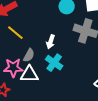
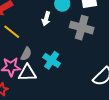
white arrow: (51, 42) -> (46, 19), moved

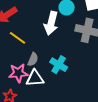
white arrow: (46, 19) -> (51, 23), size x1.6

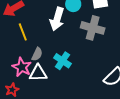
yellow line: (18, 38) -> (23, 32), turned 30
pink star: (18, 73) -> (22, 67), turned 30

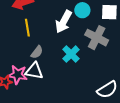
cyan cross: (62, 61) -> (71, 54), moved
pink star: (22, 67) -> (18, 75), moved, turned -30

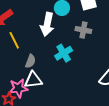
gray cross: (97, 38) -> (83, 30), size x0.7
cyan cross: (71, 54) -> (64, 53), turned 30

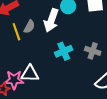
gray cross: (83, 30) -> (93, 51), moved
gray semicircle: (30, 61) -> (29, 27), moved

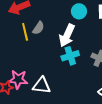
white arrow: (51, 20) -> (67, 35), moved
white triangle: (30, 74) -> (42, 85), moved

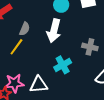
yellow line: (25, 32) -> (16, 47), moved, turned 60
cyan cross: (70, 56) -> (63, 65), moved

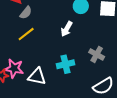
gray semicircle: (25, 29) -> (26, 13), moved
white arrow: (54, 31) -> (67, 29), size x0.7

